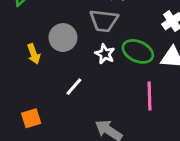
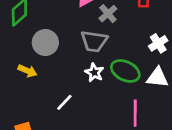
gray circle: (63, 38) -> (45, 43), moved
yellow arrow: (34, 54) -> (27, 71), turned -48

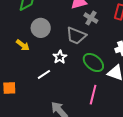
gray cross: (108, 14) -> (91, 18), turned -32
white star: (94, 73) -> (60, 57), moved

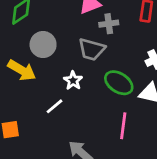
gray cross: (91, 18) -> (109, 24), turned -32
yellow arrow: (23, 45) -> (22, 70), size x1.5

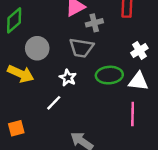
green ellipse: (119, 83) -> (109, 75), turned -30
pink line: (123, 126) -> (133, 114), moved

